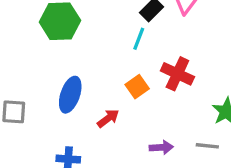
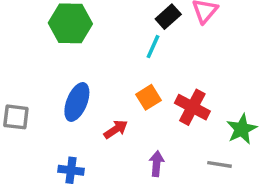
red cross: (177, 74) -> (192, 107), moved
purple arrow: (161, 147) -> (157, 164), moved, turned -85

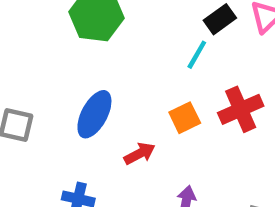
red cross: (192, 107) -> (241, 109), moved, turned 32

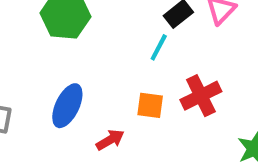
orange square: (185, 118) -> (150, 105), turned 36

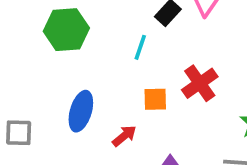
cyan line: (159, 47) -> (140, 47), moved

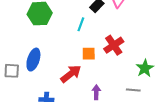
blue ellipse: (81, 111) -> (33, 60), moved
red arrow: (124, 136) -> (71, 74), size x1.5

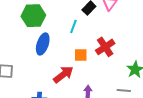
blue ellipse: (33, 60) -> (43, 44), moved

